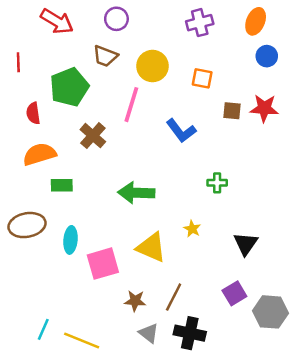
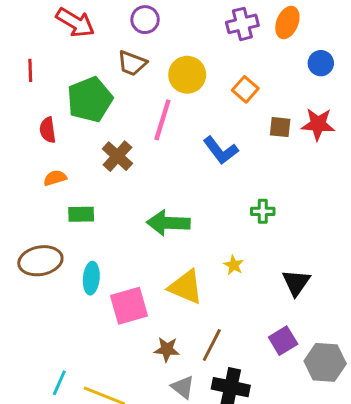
orange ellipse: (256, 21) -> (287, 22), moved
orange square: (202, 78) -> (245, 89), turned 30
orange semicircle: (39, 154) -> (55, 178), size x0.6

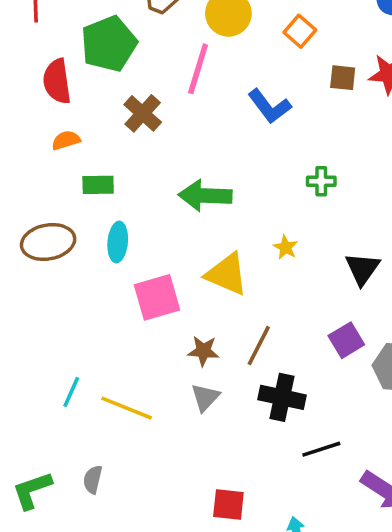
red semicircle: (48, 130) -> (57, 81), size x1.4
cyan ellipse: (91, 278) -> (118, 242), moved
gray triangle: (183, 387) -> (205, 397), moved, turned 35

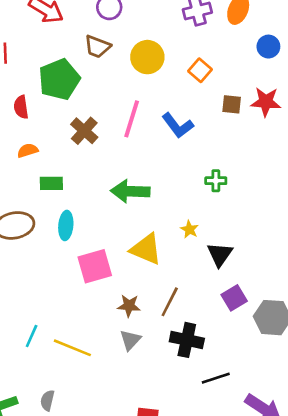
pink line: (198, 69) -> (132, 119), moved
red semicircle: (57, 81) -> (21, 107), size x0.7
black triangle: (362, 269) -> (220, 254), moved

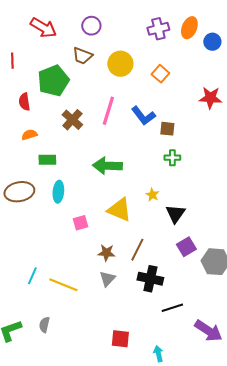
blue circle: (268, 47) -> (212, 42), moved
brown square: (232, 104) -> (167, 129), moved
pink square: (95, 266) -> (80, 223), size x0.6

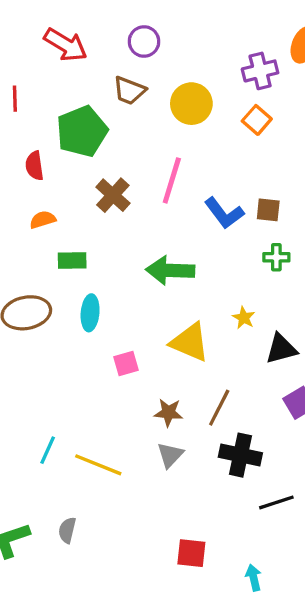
purple cross: (158, 29) -> (260, 71), moved
blue L-shape: (143, 116) -> (224, 213), moved
black triangle: (175, 214) -> (281, 349), turned 40

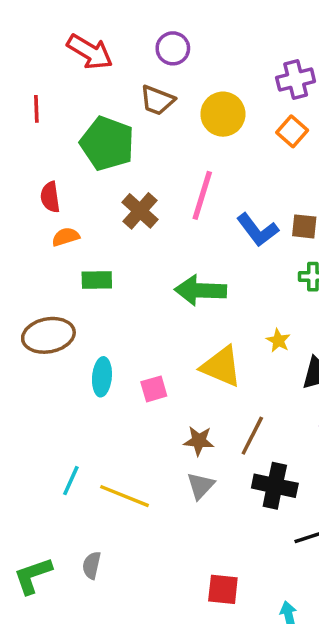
green pentagon: (82, 131) -> (107, 143), turned -30
red semicircle: (34, 166) -> (50, 197), moved
cyan ellipse: (90, 313) -> (102, 377), moved

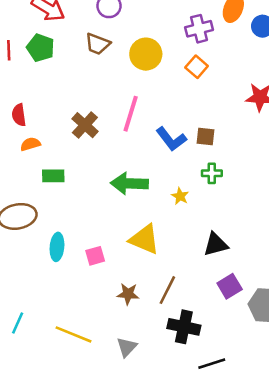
green pentagon: (107, 143) -> (40, 48), moved, size x0.7
yellow star: (278, 341) -> (180, 196), moved
cyan line: (71, 481) -> (18, 323), moved
gray triangle: (201, 486) -> (127, 347), moved

